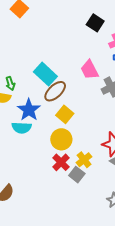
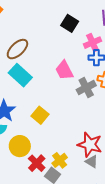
brown ellipse: (55, 91) -> (17, 49), moved
yellow circle: (61, 139) -> (20, 146), moved

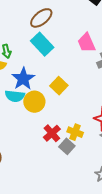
yellow circle: (20, 146) -> (34, 102), moved
yellow cross: (60, 160) -> (75, 132), turned -35

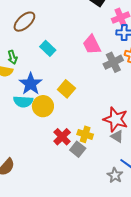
brown ellipse: (41, 18) -> (24, 22), moved
cyan rectangle: (42, 44) -> (48, 48), size x0.7

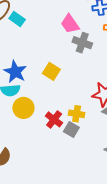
cyan rectangle: (48, 48) -> (17, 19), moved
gray cross: (113, 62) -> (82, 43), moved, turned -36
yellow circle: (43, 106) -> (23, 108), moved

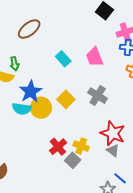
cyan rectangle: (17, 19) -> (63, 59), moved
gray cross: (82, 43) -> (98, 96), moved
yellow circle: (23, 108) -> (41, 108), moved

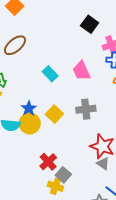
blue star: (31, 92) -> (29, 108), moved, size x0.7
gray cross: (98, 96) -> (86, 109), turned -36
yellow cross: (81, 146) -> (55, 186), moved

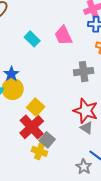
gray cross: (86, 109) -> (84, 72), moved
yellow square: (54, 114) -> (36, 107), moved
red cross: (48, 162) -> (32, 127), size x1.4

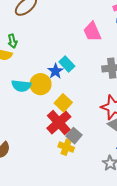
cyan rectangle: (32, 39) -> (67, 64), moved
blue star: (11, 74) -> (55, 71), moved

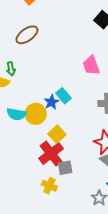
gray square: (74, 136) -> (65, 168), turned 35
yellow cross: (66, 147) -> (49, 186), moved

